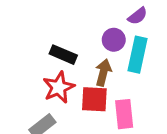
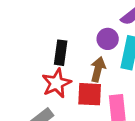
black rectangle: (63, 55) -> (61, 53), turned 75

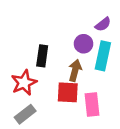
red star: (56, 83) -> (24, 83), moved

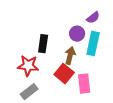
red star: (24, 83) -> (28, 66), turned 30
red square: (68, 92) -> (64, 74), turned 36

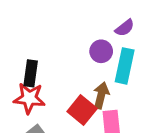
black rectangle: (43, 44) -> (31, 73), moved
brown arrow: (70, 56) -> (101, 95), moved

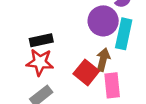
purple circle: (101, 51) -> (103, 21), size x1.5
black rectangle: (31, 73) -> (41, 40), turned 70

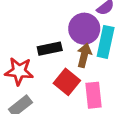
black rectangle: (41, 40) -> (50, 49), moved
brown arrow: (103, 60) -> (84, 55), moved

